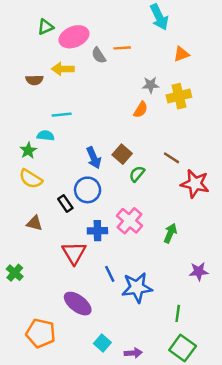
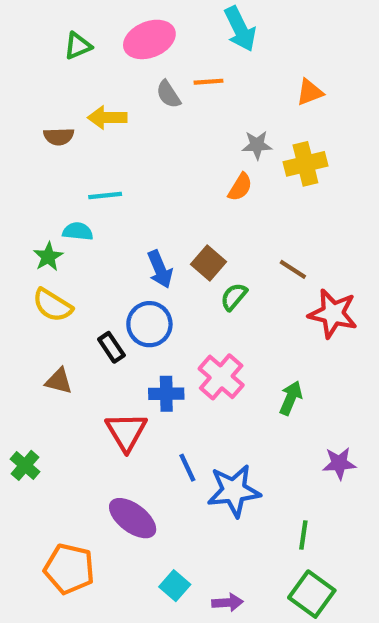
cyan arrow: (159, 17) -> (240, 29), moved
pink ellipse: (74, 37) -> (149, 39), moved

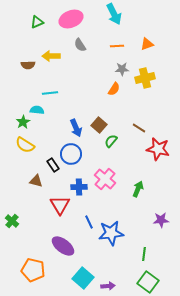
orange line: (208, 82) -> (117, 46), moved
brown triangle: (59, 381) -> (36, 181), moved
cyan square: (175, 586) -> (83, 278), size x1.5

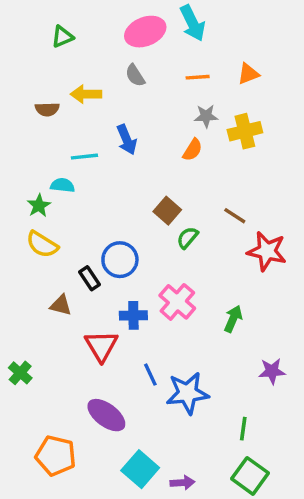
pink ellipse: (71, 19) -> (145, 32), moved
blue arrow: (76, 128) -> (127, 140), moved

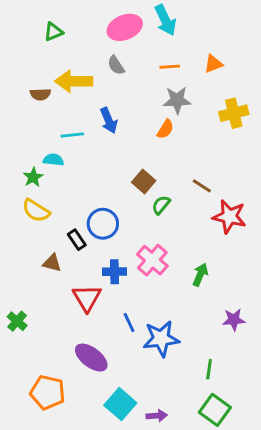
yellow arrow: (86, 94) -> (74, 81), size x1.4
gray star: (206, 116) -> (177, 100), size x1.4
yellow cross: (245, 131) -> (234, 113), moved

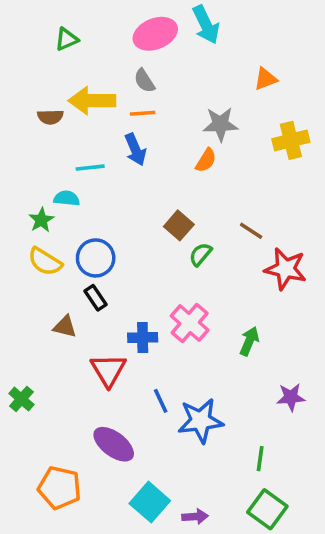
orange line: (170, 67) -> (143, 113), moved
blue circle: (103, 224) -> (96, 258), moved

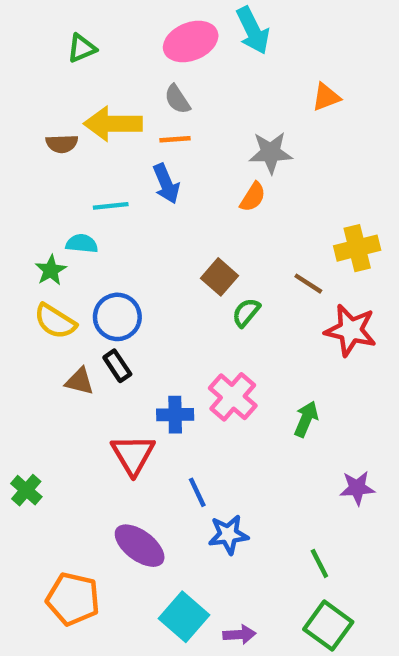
yellow cross: (291, 140) -> (357, 248), moved
brown triangle: (65, 327) -> (80, 381), moved
blue star: (200, 421) -> (228, 535), moved, size x0.7
green line: (260, 459) -> (319, 563), turned -35

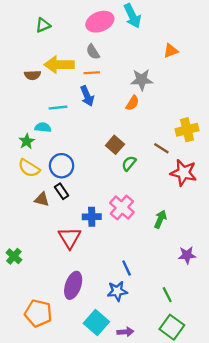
blue line: (197, 492) -> (127, 268), moved
blue star: (228, 535) -> (117, 291), moved
purple ellipse: (140, 546) -> (73, 285), turned 72

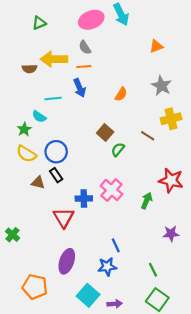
gray star: (142, 80) -> (161, 86), moved, turned 30
cyan semicircle: (43, 127) -> (39, 117), turned -152
red star: (183, 173) -> (171, 180), moved

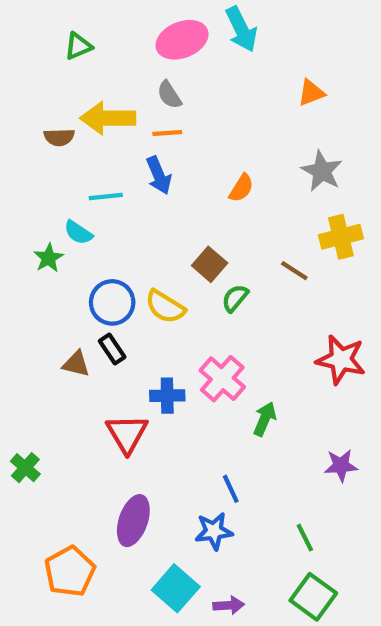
yellow semicircle: (26, 154) -> (165, 307), moved
green arrow: (147, 201) -> (265, 419), moved
orange pentagon: (35, 287) -> (70, 571), turned 30

